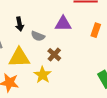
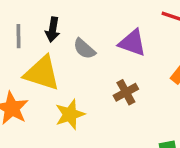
black arrow: (20, 24) -> (53, 30), moved
brown cross: (54, 55) -> (126, 92), moved

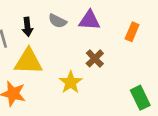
gray semicircle: (84, 49) -> (57, 21), moved
yellow star: (70, 114) -> (71, 82), moved

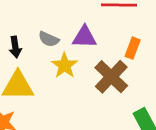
brown cross: (95, 58) -> (111, 77), moved, size x1.6
yellow star: (71, 82) -> (65, 65), moved

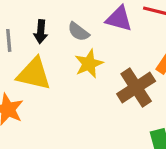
purple triangle: (84, 37) -> (119, 19), moved

